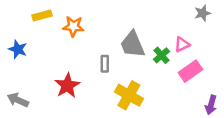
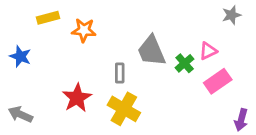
yellow cross: (129, 95) -> (124, 109), moved

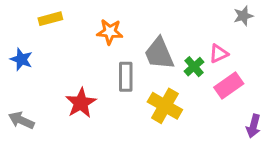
orange star: (84, 30) -> (110, 32), moved
gray rectangle: (120, 73) -> (126, 77), size x1.4
yellow cross: (124, 109) -> (165, 106), moved

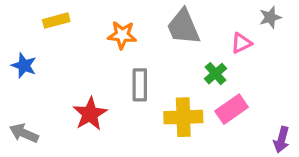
gray trapezoid: (159, 54) -> (183, 27), moved
pink triangle: (219, 54) -> (241, 43), moved
pink rectangle: (229, 85) -> (232, 109), moved
yellow cross: (165, 106) -> (183, 117), turned -32

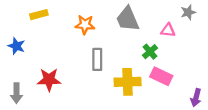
pink triangle: (241, 43) -> (168, 30), turned 32
pink rectangle: (232, 109) -> (161, 76), turned 60
red star: (90, 114) -> (49, 80), moved, turned 30
gray arrow: (24, 133) -> (16, 93), turned -114

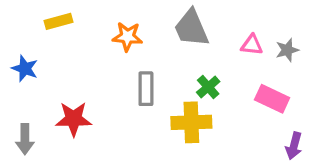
gray star: (188, 12) -> (287, 50), moved
green cross: (150, 52) -> (208, 87), moved
pink rectangle: (161, 76) -> (272, 99), moved

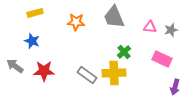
blue star: (25, 68) -> (32, 41), moved
gray rectangle: (146, 89) -> (87, 75), moved, turned -54
gray arrow: (25, 139) -> (15, 66), moved, turned 126

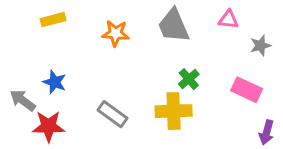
pink triangle: (150, 27) -> (228, 20), moved
blue star: (32, 41) -> (55, 82), moved
red star: (44, 71) -> (49, 126), moved
gray rectangle: (87, 75) -> (113, 114), moved

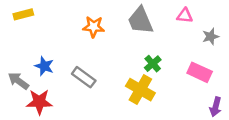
yellow rectangle: (53, 20) -> (23, 14), moved
yellow cross: (174, 111) -> (140, 90), turned 32
gray rectangle: (113, 114) -> (84, 77), moved

